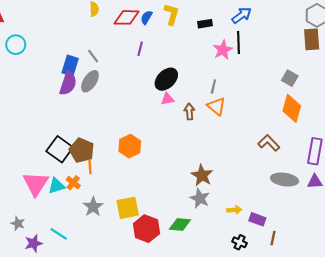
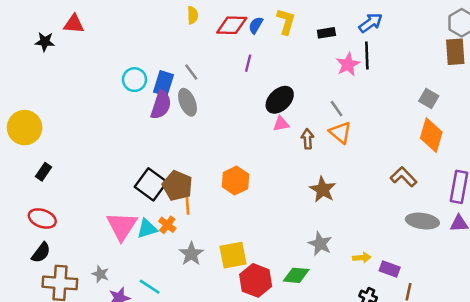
cyan circle: (16, 45) -> (134, 80), moved
gray ellipse: (90, 81) -> (188, 102), turned -55
gray line: (213, 86) -> (337, 109), turned -48
brown star: (202, 175) -> (323, 189), moved

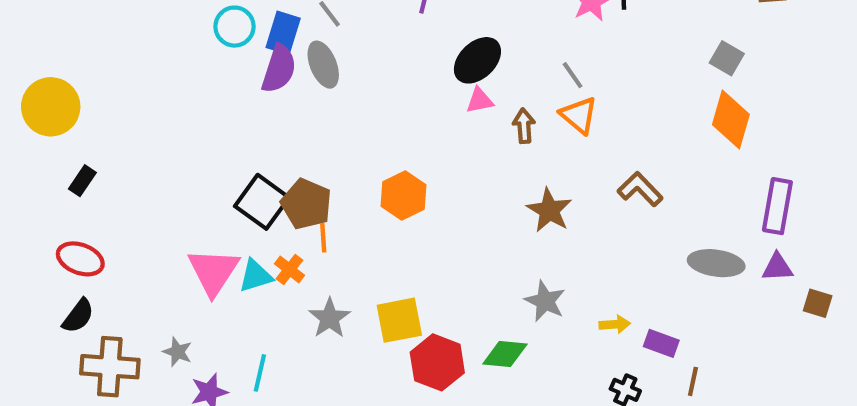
brown L-shape: (403, 177) -> (640, 189), moved
cyan line: (150, 287) -> (260, 373), turned 70

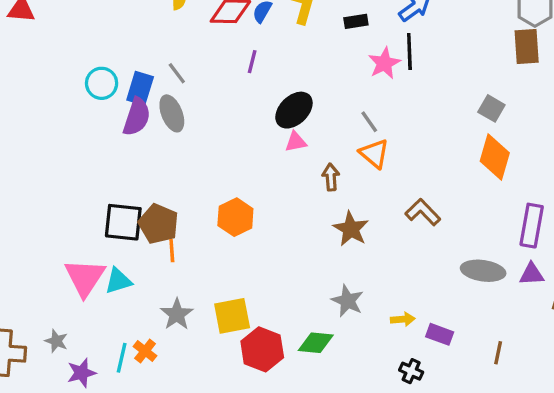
brown arrow: (524, 126) -> (331, 177), moved
black square: (262, 202) -> (123, 222), turned -30
orange cross: (289, 269) -> (145, 351), moved
brown line: (693, 381) -> (498, 353), moved

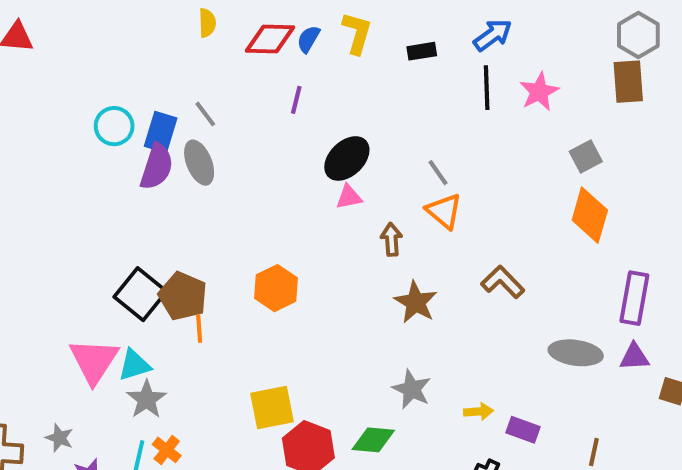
pink star: (384, 63) -> (539, 92), moved
gray square: (491, 108) -> (586, 156), turned 32
black square: (123, 222) -> (140, 294), turned 33
gray star: (177, 314) -> (146, 399), moved

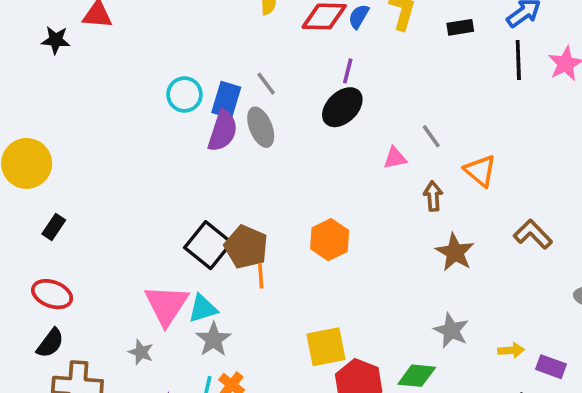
black ellipse: (347, 158) -> (342, 107), moved
gray line: (438, 173) -> (431, 136), moved
gray star: (59, 438) -> (141, 352), moved

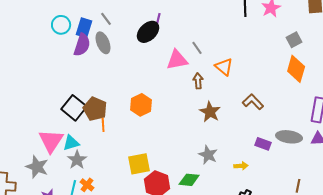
purple line: (348, 71) -> (158, 20), moved
pink triangle: (395, 158) -> (177, 60), size x1.6
gray star: (141, 352) -> (37, 167), size x1.6
purple rectangle: (551, 367) -> (263, 144), moved

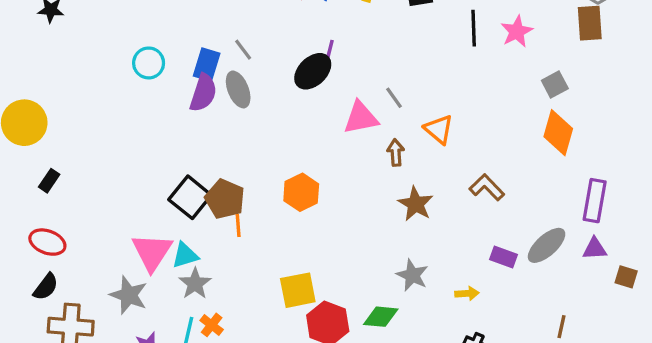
cyan circle: (61, 25) -> (149, 63), moved
gray ellipse: (289, 137) -> (547, 245), turned -50

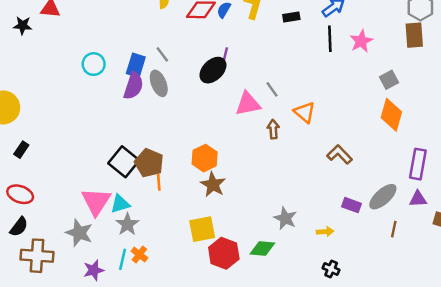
brown star: (416, 204) -> (213, 185), moved
brown line: (561, 327) -> (394, 229), moved

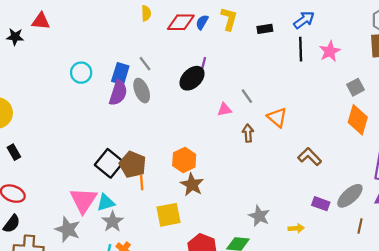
pink triangle: (248, 104) -> (224, 110), size x0.6
black rectangle: (21, 150) -> (14, 152), turned -64
yellow square: (202, 229) -> (168, 215), moved

